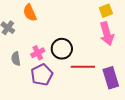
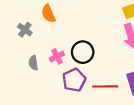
red line: (83, 67) -> (105, 86), moved
purple pentagon: (42, 75) -> (74, 80), moved

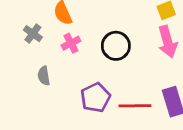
black circle: (83, 52) -> (116, 46), moved
pink cross: (57, 56) -> (71, 43), moved

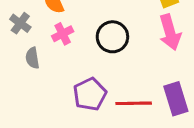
gray semicircle: (44, 76) -> (32, 58), moved

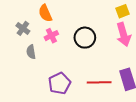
purple pentagon: (90, 94) -> (59, 83), moved

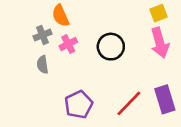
gray cross: (23, 28) -> (43, 35), moved, turned 32
red line: (99, 82) -> (129, 103), turned -45

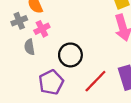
black circle: (111, 47) -> (70, 55), moved
gray semicircle: (43, 65) -> (29, 47), moved

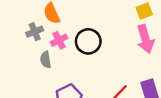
black circle: (70, 55) -> (88, 41), moved

